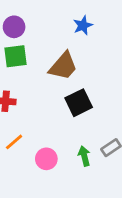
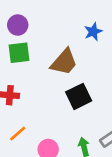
blue star: (83, 25) -> (93, 32), moved

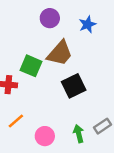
purple circle: (18, 25) -> (50, 18), moved
green square: (19, 53) -> (31, 66), moved, turned 30

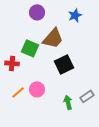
purple circle: (50, 18) -> (37, 12), moved
pink circle: (45, 136) -> (37, 89), moved

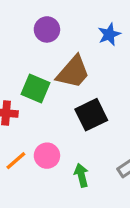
green arrow: (68, 102) -> (81, 175), moved

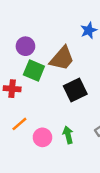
purple circle: (47, 29) -> (25, 46), moved
pink circle: (47, 156) -> (42, 137), moved

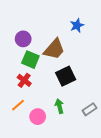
red cross: (12, 89) -> (24, 80), moved, turned 32
green arrow: (68, 135) -> (59, 106), moved

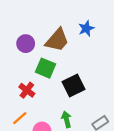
brown trapezoid: (54, 49) -> (57, 40), moved
green square: (30, 60) -> (45, 68), moved

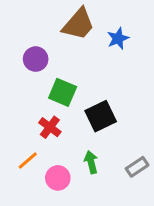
brown trapezoid: (57, 40) -> (78, 24), moved
red cross: (27, 90) -> (50, 127), moved

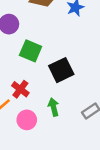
red cross: (50, 127) -> (20, 89), moved

